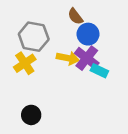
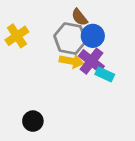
gray hexagon: (34, 37) -> (70, 38), moved
yellow cross: (25, 63) -> (17, 36), moved

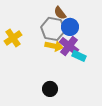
yellow cross: (17, 36) -> (13, 38), moved
black circle: (33, 121) -> (50, 89), moved

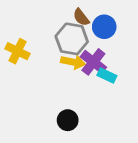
blue circle: (70, 27) -> (104, 27), moved
yellow cross: (13, 38) -> (18, 51), turned -30

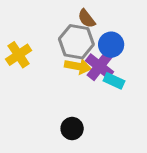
blue circle: (104, 27) -> (111, 45), moved
yellow cross: (18, 51) -> (19, 55), turned 30

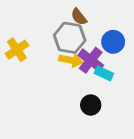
blue circle: (111, 45) -> (113, 42), moved
black circle: (72, 129) -> (91, 105), moved

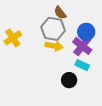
purple cross: (91, 60) -> (82, 46), moved
cyan rectangle: (104, 73) -> (82, 65), moved

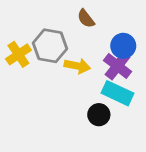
gray hexagon: (53, 29) -> (50, 46), moved
cyan rectangle: (82, 65) -> (117, 93), size x1.5

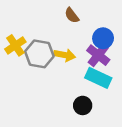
gray hexagon: (50, 46) -> (39, 54), moved
black circle: (99, 115) -> (83, 105), moved

